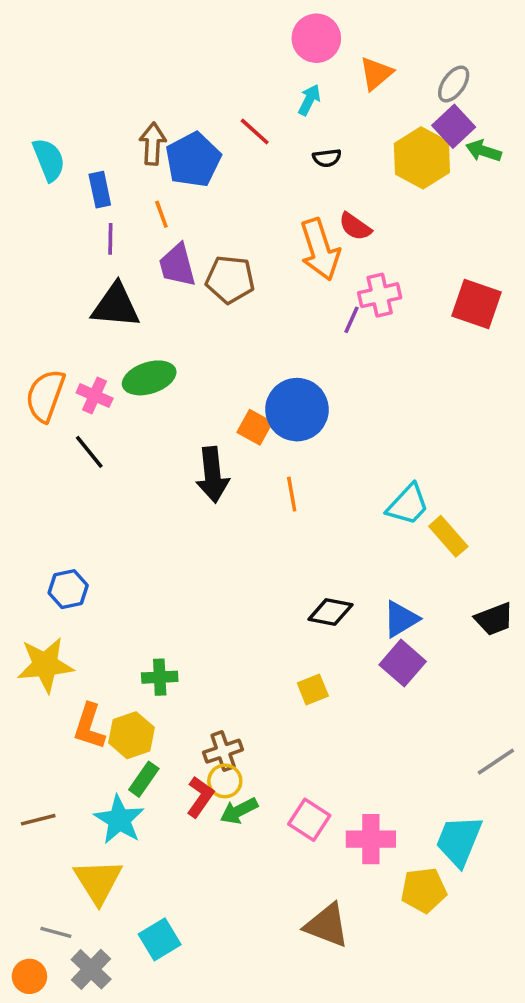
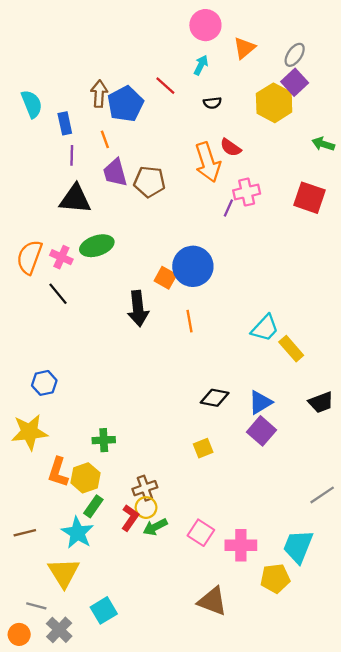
green arrow: (484, 151) -> (323, 144), moved

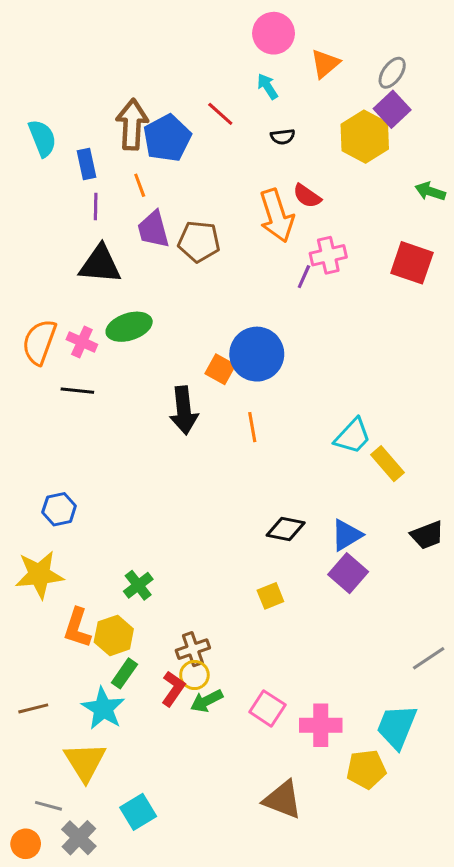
cyan arrow: (201, 65) -> (267, 86), turned -60
brown arrow: (99, 94) -> (132, 124), size x1.4
black line: (58, 294) -> (77, 391), turned -45
green cross: (104, 440) -> (138, 585), turned -35

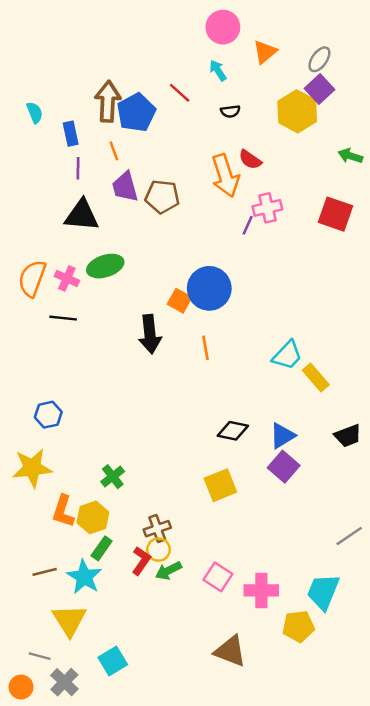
cyan semicircle: (42, 138) -> (35, 113), size x0.7
yellow square: (270, 596) -> (220, 485), size x1.5
brown line: (33, 708) -> (45, 572), moved

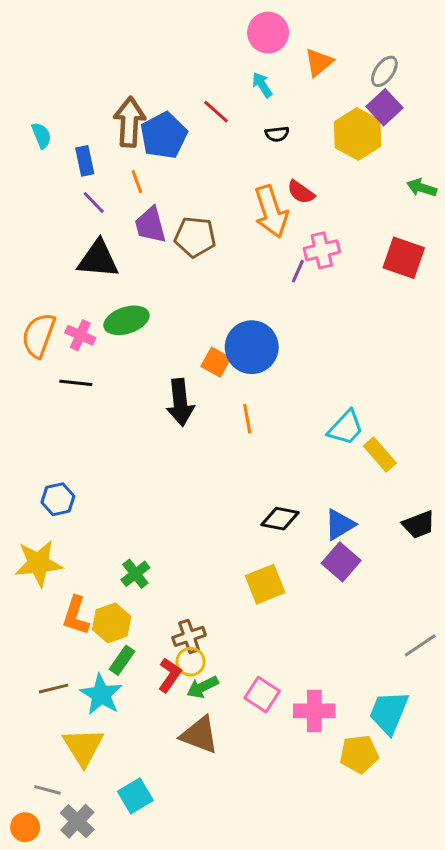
purple line: (78, 168) -> (94, 203), turned -45
brown triangle: (230, 651) -> (200, 735), moved

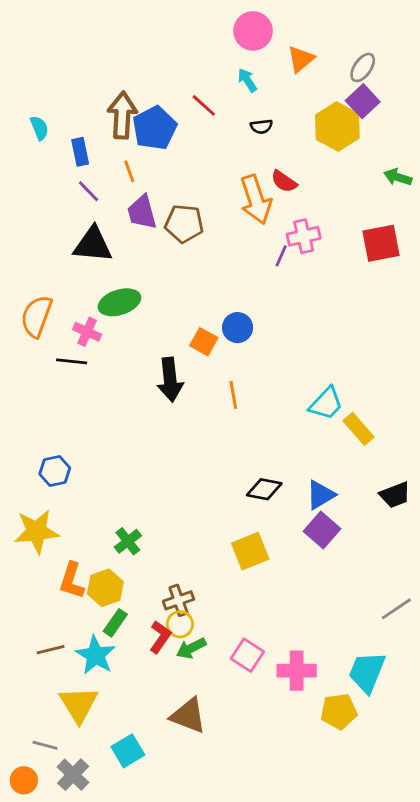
red square: (404, 258) -> (381, 243), turned -30
pink cross: (80, 335) -> (87, 332), moved
blue circle: (252, 347) -> (238, 328), size x0.6
brown triangle: (200, 735) -> (188, 716), moved

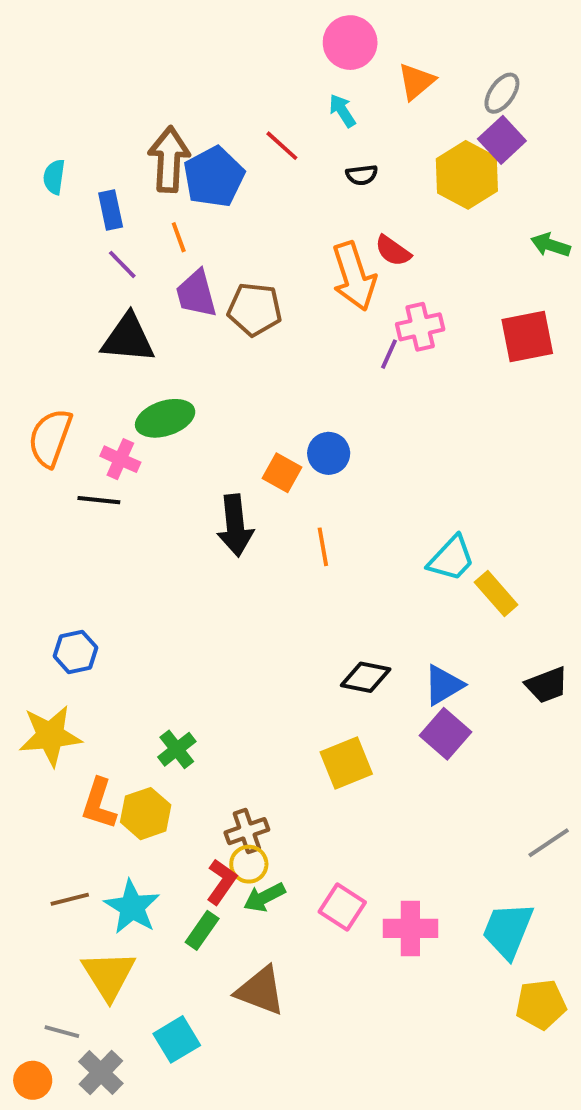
cyan semicircle: (39, 128) -> (54, 177), turned -150
green rectangle: (115, 623) -> (202, 930), moved
yellow pentagon: (339, 711) -> (541, 1004), moved

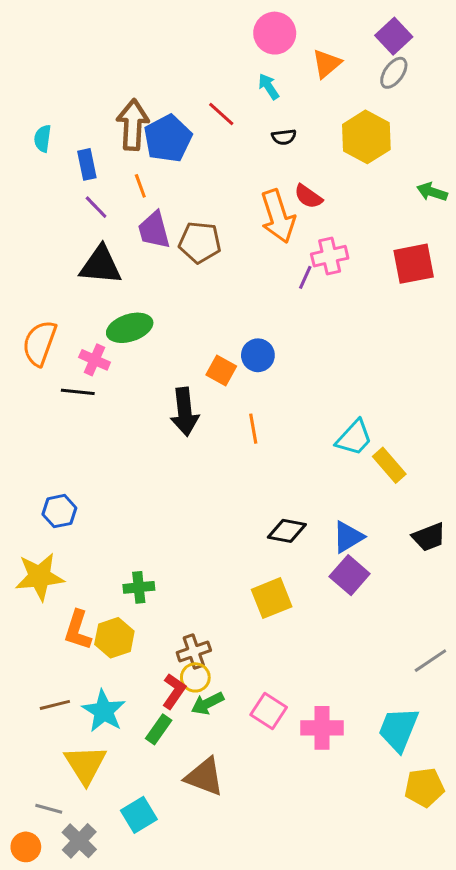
purple square: (502, 140) -> (394, 36), moved
green cross: (177, 749) -> (139, 587), turned 32

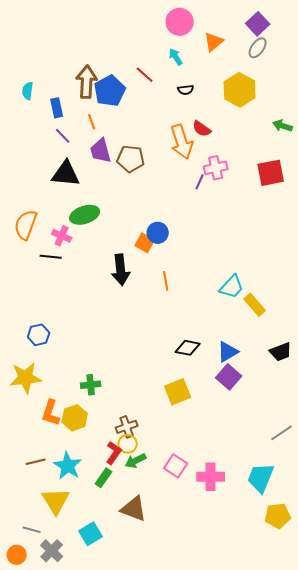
blue circle: (258, 355) -> (158, 233), moved

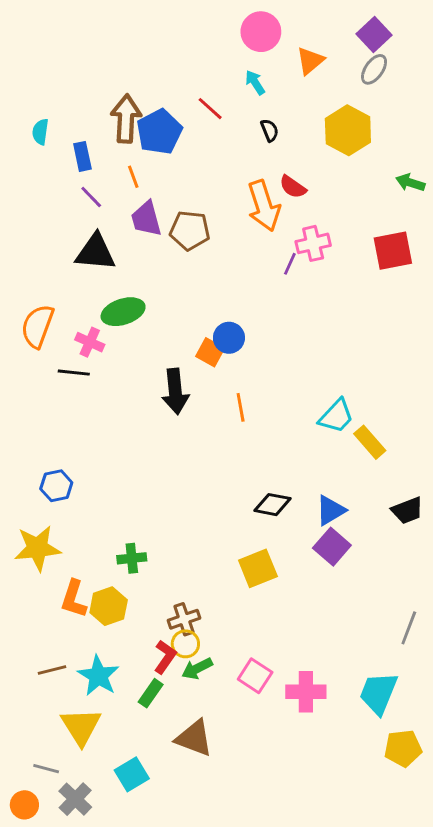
black semicircle: (186, 90) -> (270, 130), turned -105
gray line: (282, 433) -> (409, 628), turned -35

